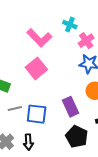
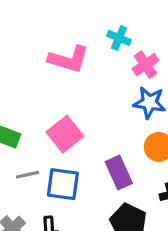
pink L-shape: (39, 38) -> (69, 59), turned -30
pink square: (36, 68) -> (65, 134), moved

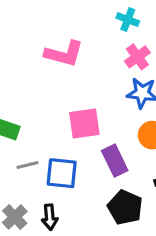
cyan cross: (119, 38) -> (128, 20), moved
pink square: (65, 134) -> (84, 123), moved, turned 32

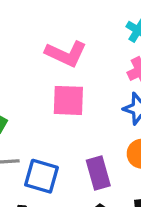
pink square: (84, 123) -> (68, 100), moved

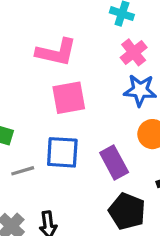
blue square: (42, 176) -> (62, 152), moved

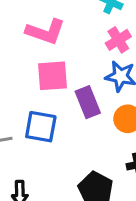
purple rectangle: (114, 163) -> (88, 102), moved

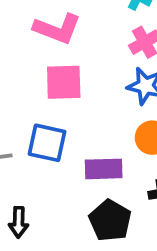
purple rectangle: (88, 102) -> (104, 169), moved, turned -72

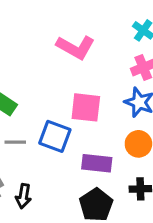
pink square: (64, 82) -> (86, 107), moved

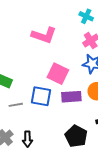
pink square: (86, 107) -> (58, 74), turned 30
purple rectangle: (97, 163) -> (71, 97), moved

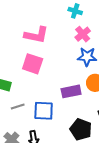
pink square: (58, 74) -> (33, 64), moved
blue square: (41, 96) -> (44, 111), moved

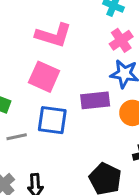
purple rectangle: (71, 91) -> (95, 100), moved
blue square: (44, 111) -> (52, 120), moved

